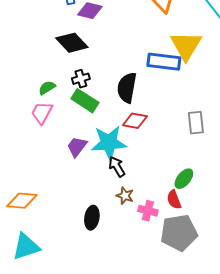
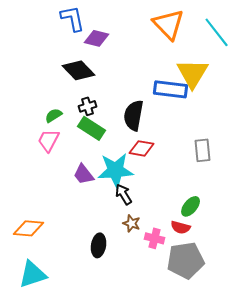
purple trapezoid: (77, 147) -> (84, 174), turned -75
red semicircle: (174, 200) -> (181, 227), turned -54

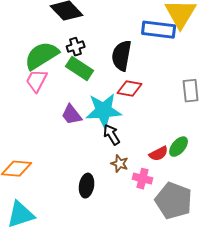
green semicircle: (54, 115) -> (42, 56), size x2.0
red semicircle: (181, 227) -> (159, 154), moved, turned -42
gray pentagon: (186, 260) -> (174, 201), turned 30

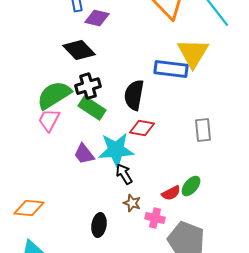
black cross: (76, 47) -> (88, 86), size x1.4

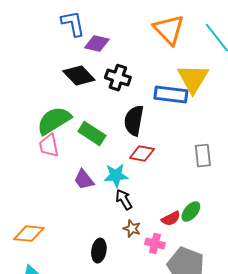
black cross: (88, 86) -> (118, 78), moved, turned 35
pink trapezoid: (49, 120) -> (49, 146), turned -40
cyan star: (116, 150) -> (116, 176), size x0.7

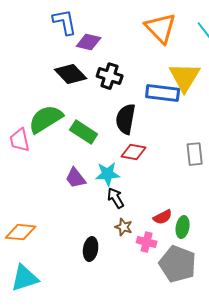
pink trapezoid: (49, 146) -> (20, 140), moved
green ellipse: (191, 212) -> (183, 227), moved, turned -30

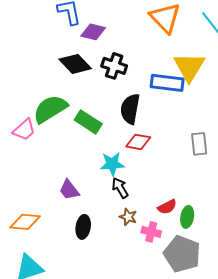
pink trapezoid: (20, 140) -> (24, 130), turned -120
purple trapezoid: (76, 178) -> (69, 190), moved
black ellipse: (91, 249) -> (83, 227), moved

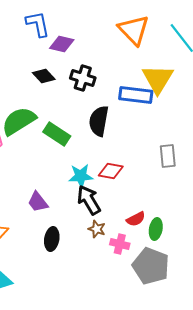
black diamond: (75, 64) -> (44, 76), size x0.7
red diamond: (138, 142) -> (111, 171), moved
black arrow: (120, 188) -> (89, 200), size x1.4

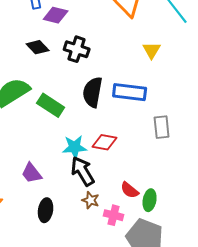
yellow triangle: (158, 79) -> (152, 50), size x0.6
blue rectangle: (136, 95) -> (130, 92), moved
red semicircle: (136, 219) -> (130, 190), turned 66

